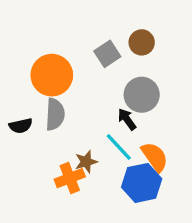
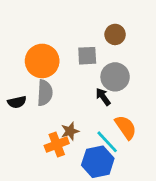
gray square: (107, 54) -> (87, 56), moved, turned 30
cyan line: (119, 147) -> (107, 142), moved
blue hexagon: (142, 183) -> (98, 162), moved

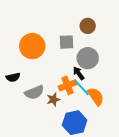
gray semicircle: (45, 93) -> (34, 92), moved, turned 66
cyan line: (107, 142) -> (82, 87), moved
orange cross: (57, 144) -> (68, 85), moved

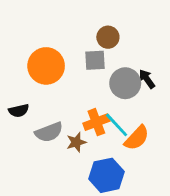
brown circle: (88, 26) -> (108, 37), moved
black arrow: (79, 73) -> (147, 79), moved
orange semicircle: (96, 96) -> (137, 138), turned 78

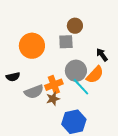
gray circle: (125, 83) -> (76, 71), moved
orange cross: (96, 122) -> (54, 85), moved
orange semicircle: (137, 138) -> (95, 75), moved

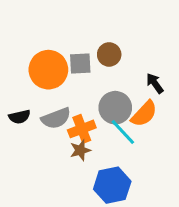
brown circle: (75, 26) -> (109, 54), moved
gray square: (66, 42) -> (80, 64), moved
gray semicircle: (34, 92) -> (56, 118), moved

